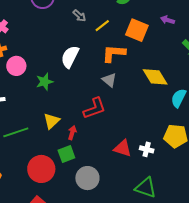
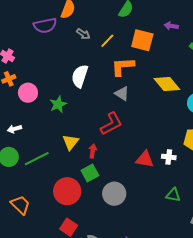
green triangle: (146, 188) -> (173, 195), size x0.7

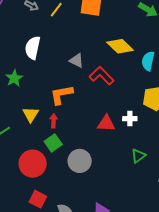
orange L-shape: (123, 67) -> (61, 95), moved
red L-shape: (111, 124) -> (101, 76), moved, turned -100
green triangle: (173, 195) -> (138, 156), turned -42

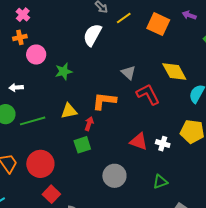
white semicircle: (33, 48) -> (92, 35), moved
yellow triangle: (31, 114) -> (69, 111), turned 30
gray circle: (80, 161) -> (114, 176), moved
red circle: (33, 164) -> (40, 164), moved

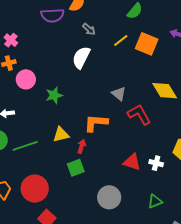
yellow line: (124, 18) -> (121, 40), moved

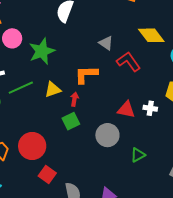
green star: (54, 95) -> (42, 51), size x1.5
green line: (25, 146) -> (21, 88), moved
gray circle: (109, 197) -> (107, 135), moved
green triangle: (155, 201) -> (138, 155), moved

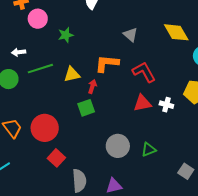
green star: (42, 51) -> (66, 35), size x0.6
red L-shape: (129, 62) -> (144, 72), moved
red triangle: (126, 110) -> (142, 103), turned -30
gray circle: (107, 135) -> (118, 146), moved

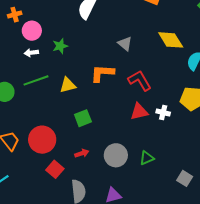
white arrow: (19, 52) -> (31, 53), moved
red arrow: (92, 86) -> (82, 153), moved, turned 56

